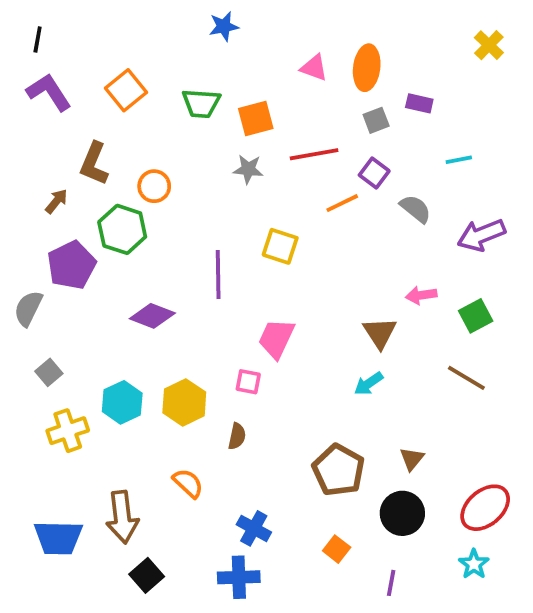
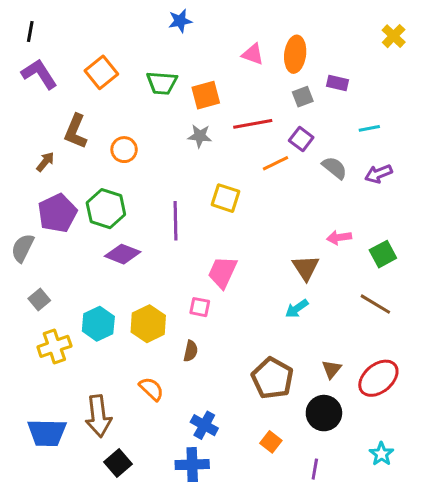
green hexagon: (122, 229) -> (106, 209), moved
purple arrow: (481, 235) -> (378, 174), moved, size x0.7
red ellipse: (485, 508) -> (378, 378), moved

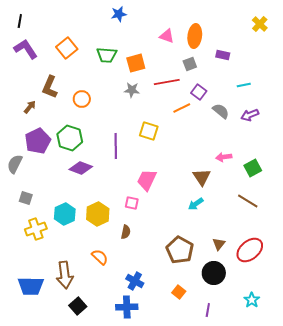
gray square: (303, 97) -> (190, 64), moved
gray square: (39, 299) -> (26, 198), turned -32

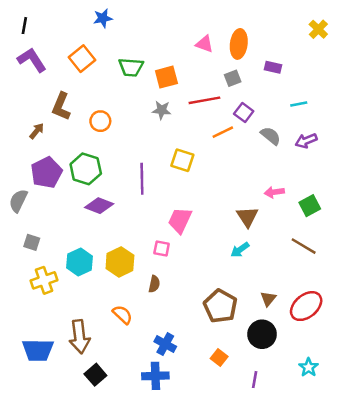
blue star: (119, 14) -> (103, 18), moved

